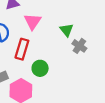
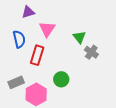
green circle: (40, 68) -> (61, 79), moved

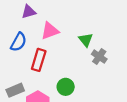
pink triangle: (47, 29) -> (50, 31), turned 36
blue semicircle: (19, 39) -> (19, 42), turned 42

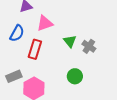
green triangle: (86, 40) -> (70, 41), moved
green circle: (66, 87) -> (75, 76), moved

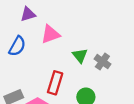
red rectangle: (35, 49) -> (55, 83), moved

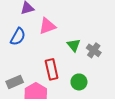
red rectangle: (55, 83) -> (52, 69), turned -30

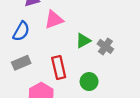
green triangle: (74, 45) -> (83, 41), turned 40
gray rectangle: (15, 82) -> (21, 63), moved

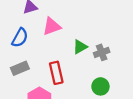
gray cross: (105, 46) -> (102, 52), turned 35
green circle: (89, 82) -> (100, 86), moved

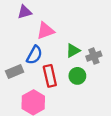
blue semicircle: (20, 38) -> (34, 55), moved
green circle: (100, 86) -> (77, 76), moved

